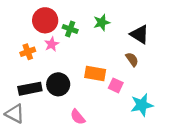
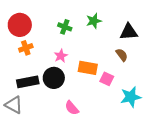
red circle: (45, 20) -> (20, 25), moved
black triangle: (140, 34) -> (129, 32), turned -36
pink star: (52, 44) -> (61, 56), moved

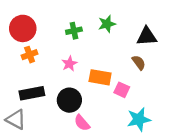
green cross: (65, 27) -> (74, 31), turned -32
black circle: (54, 78) -> (69, 100), moved
cyan star: (131, 97) -> (139, 119), moved

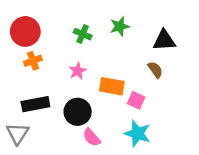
green cross: (74, 31) -> (83, 34), turned 35
gray triangle: (16, 119) -> (18, 133), turned 35
cyan star: (139, 119) -> (137, 133), moved, turned 30

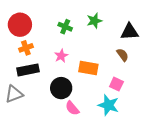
pink square: (136, 100) -> (116, 84), moved
black rectangle: (35, 104) -> (28, 70), moved
gray triangle: (18, 133) -> (14, 94), moved, turned 36

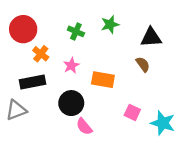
orange cross: (26, 48) -> (41, 54), moved, turned -32
pink square: (116, 84) -> (132, 112), moved
cyan star: (108, 105) -> (163, 123), moved

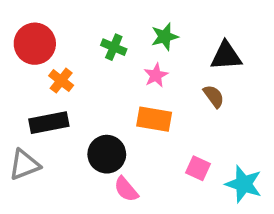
pink star: (71, 66) -> (156, 75), moved

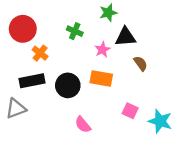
green star: (165, 37) -> (108, 13), moved
black triangle: (226, 56) -> (126, 37), moved
black circle: (107, 154) -> (68, 85), moved

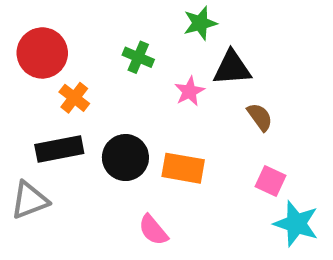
orange rectangle: (101, 78) -> (183, 168), moved
pink square: (130, 111) -> (271, 181), moved

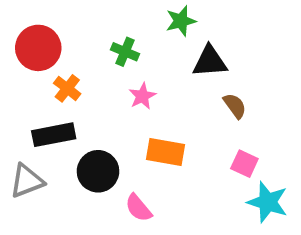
pink star: (189, 91) -> (142, 96), moved
black circle: (125, 158) -> (98, 171), moved

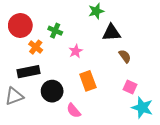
green cross: (125, 52) -> (55, 31), moved
orange rectangle: (165, 152) -> (88, 81), turned 60

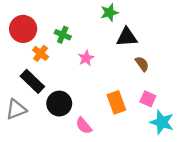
black rectangle: (29, 72) -> (32, 81), turned 55
orange rectangle: (88, 81) -> (116, 102), moved

